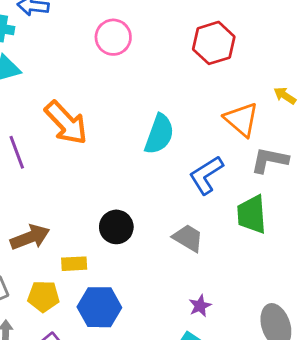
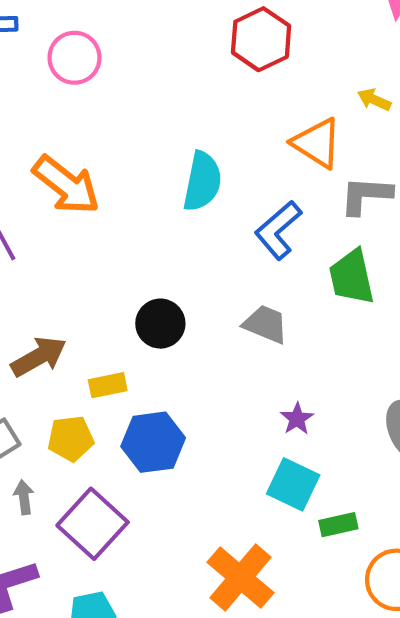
pink circle: (113, 37) -> (74, 58), moved

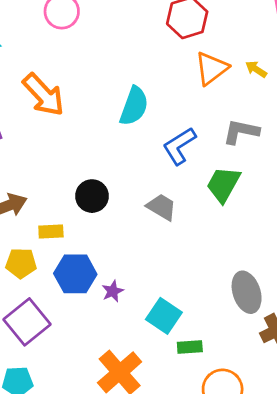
orange triangle: (317, 143) -> (211, 68), moved, turned 42
green trapezoid: (352, 277) -> (223, 184), turned 33
purple star: (297, 419) -> (113, 291), moved

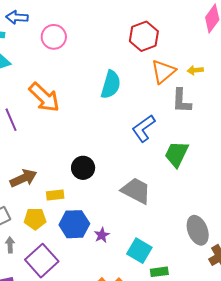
yellow arrow: (256, 69) -> (195, 70), turned -35
cyan semicircle: (134, 106) -> (111, 85), moved
gray L-shape: (241, 132) -> (181, 101), moved, turned -96
gray trapezoid: (162, 207) -> (136, 191), moved, size x1.4

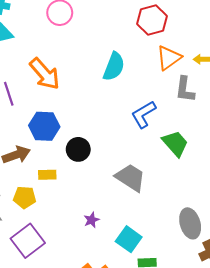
green trapezoid: (177, 154) -> (175, 144), turned 108
blue hexagon: (74, 224) -> (44, 126), moved

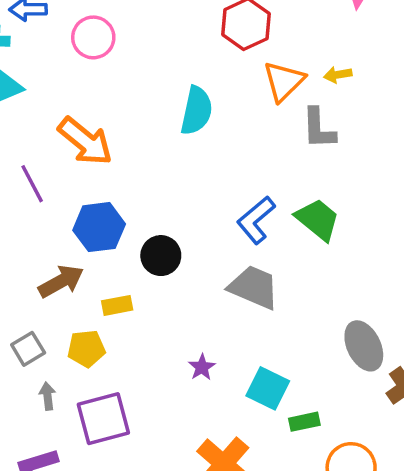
blue L-shape: (144, 114) -> (256, 220), moved
purple square: (28, 241) -> (103, 419), turned 32

